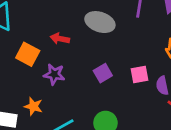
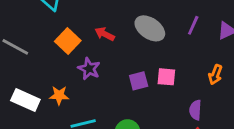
pink square: (139, 75) -> (166, 77), moved
orange star: (33, 106) -> (59, 95), turned -30

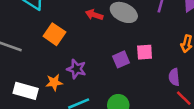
red arrow: (105, 34) -> (94, 15), moved
purple star: (89, 69) -> (76, 69), moved

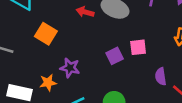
purple semicircle: (174, 77) -> (161, 76), moved

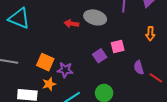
orange square: (46, 34) -> (45, 62), moved

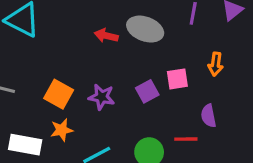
orange arrow: (150, 34) -> (216, 64), moved
purple star: (65, 70) -> (102, 97), moved
red line: (156, 78) -> (186, 139), moved, turned -40

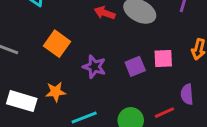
orange square: (59, 94) -> (57, 44), moved
red line: (186, 139) -> (165, 113), turned -30

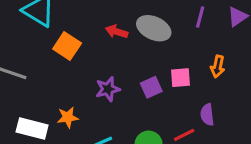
orange square: (57, 44) -> (67, 46), moved
purple star: (94, 67) -> (108, 89), turned -30

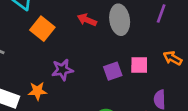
gray ellipse: (154, 28) -> (120, 20), turned 52
orange arrow: (218, 66) -> (173, 58), turned 102
purple star: (108, 89) -> (62, 70), moved

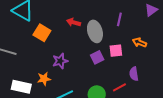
purple line: (161, 14) -> (119, 19), moved
gray ellipse: (120, 20) -> (95, 31), moved

